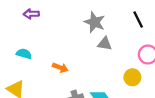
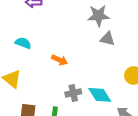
gray star: (95, 22) -> (98, 16), turned -30

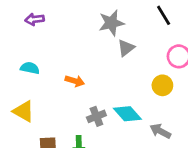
gray triangle: (107, 39) -> (126, 48), turned -42

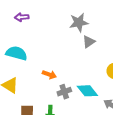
cyan semicircle: (30, 68) -> (16, 53), size x1.5
orange arrow: (75, 81) -> (49, 74), moved

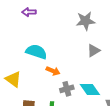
gray triangle: (89, 42) -> (94, 51), moved
cyan semicircle: (16, 53) -> (36, 52), moved

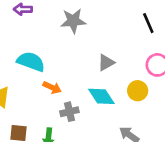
gray star: (86, 21) -> (73, 21), moved
cyan diamond: (90, 89) -> (101, 96), moved

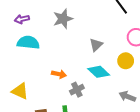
cyan semicircle: (31, 62) -> (28, 42), moved

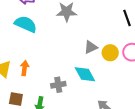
yellow circle: (126, 61) -> (110, 53), moved
orange arrow: (59, 74) -> (24, 68), moved, turned -112

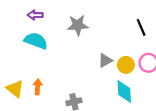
cyan diamond: (85, 74) -> (124, 91), moved, turned 30

